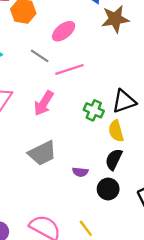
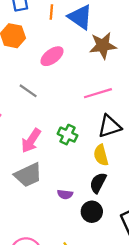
gray line: (40, 56) -> (28, 91), moved
pink line: (70, 69) -> (98, 93), moved
pink arrow: (44, 103) -> (31, 141), moved
green cross: (94, 110) -> (67, 135), moved

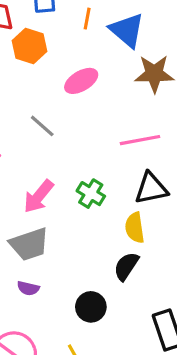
purple semicircle: (65, 194) -> (28, 288), moved
black circle: (92, 212) -> (91, 307), moved

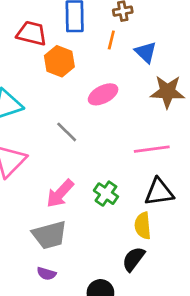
blue triangle: (127, 30) -> (146, 52), size x0.7

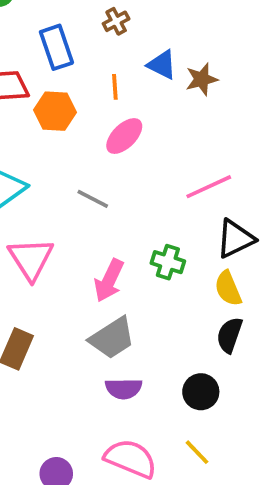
orange line: (111, 40) -> (115, 87), moved
brown star: (167, 92) -> (202, 79), moved, size x0.7
purple semicircle: (46, 274) -> (124, 389), size x1.4

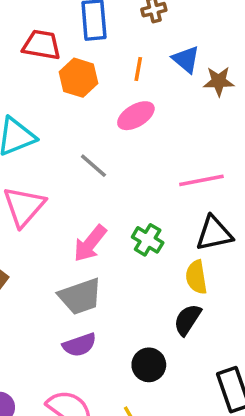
purple semicircle: (124, 389) -> (79, 345), turned -32

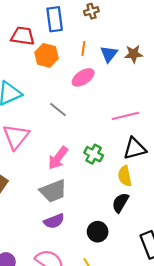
blue triangle: (186, 59) -> (109, 54), moved, turned 30

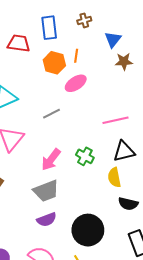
blue triangle: (109, 54) -> (113, 39), moved
orange hexagon: (47, 55) -> (54, 63), moved
gray line: (58, 110) -> (51, 114), turned -66
black semicircle: (120, 203) -> (128, 204), moved, turned -108
black circle: (98, 232) -> (88, 230), size x1.6

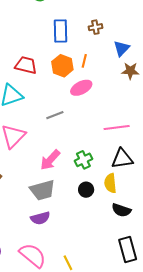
red trapezoid: (19, 43) -> (26, 65), moved
green cross: (85, 156) -> (83, 160), turned 30
black circle: (88, 230) -> (86, 190), moved, size x0.5

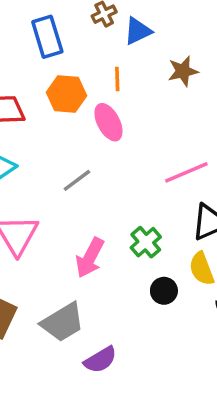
blue triangle: (122, 48) -> (138, 31), moved, turned 36
orange line: (84, 61) -> (117, 79), moved
pink ellipse: (81, 88) -> (108, 122), turned -75
gray trapezoid: (43, 190) -> (63, 322), moved

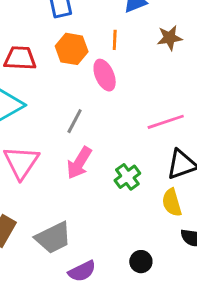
gray line: (77, 180) -> (75, 121), turned -30
pink arrow: (90, 258) -> (79, 163), moved
black circle: (164, 291) -> (141, 262), moved

